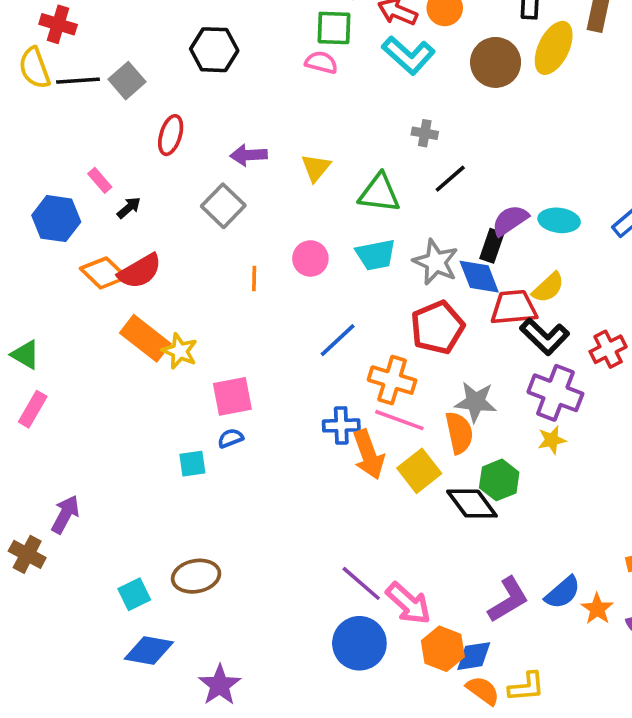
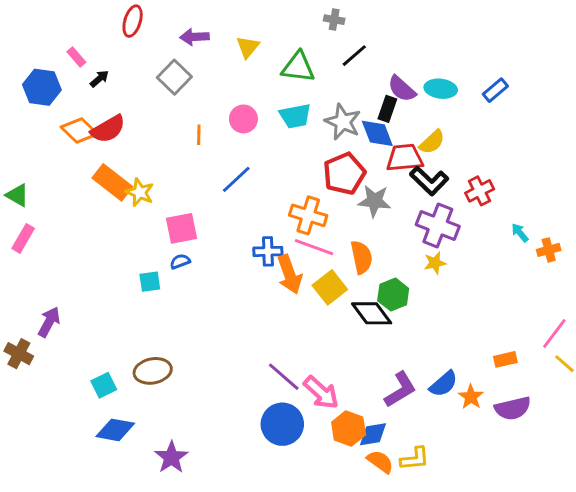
purple semicircle: (510, 220) -> (402, 89), turned -104
blue line: (338, 340) -> (236, 179), moved
gray star: (476, 402) -> (374, 201), moved

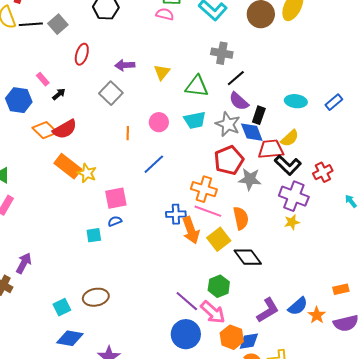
gray cross: (334, 20) -> (222, 53), size x1.5
purple semicircle: (402, 89) -> (239, 101), moved
green hexagon: (393, 295) -> (219, 286), moved

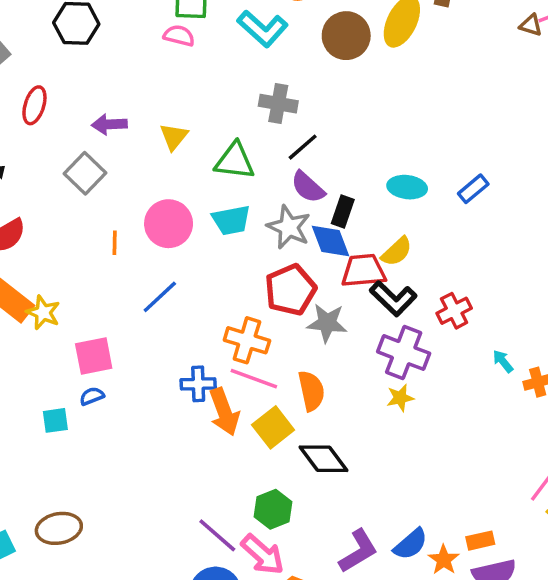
pink circle: (159, 122) -> (169, 224), size x1.4
orange rectangle: (341, 289) -> (480, 541), moved

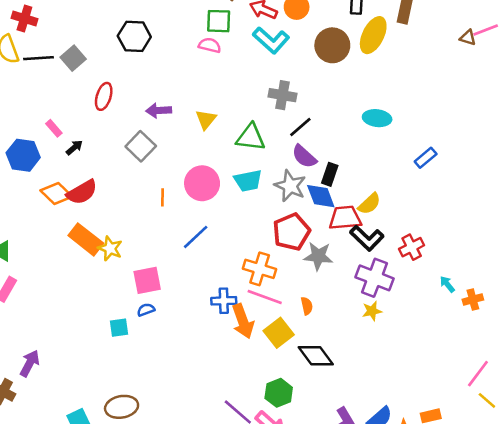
cyan ellipse: (407, 187) -> (377, 118), moved
orange semicircle: (311, 391) -> (307, 306), size x0.6

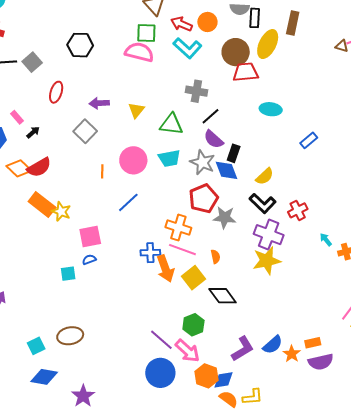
pink semicircle: (210, 45) -> (139, 52), size x1.6
red trapezoid: (345, 218) -> (246, 72), moved
yellow star: (372, 311) -> (267, 261), size x1.8

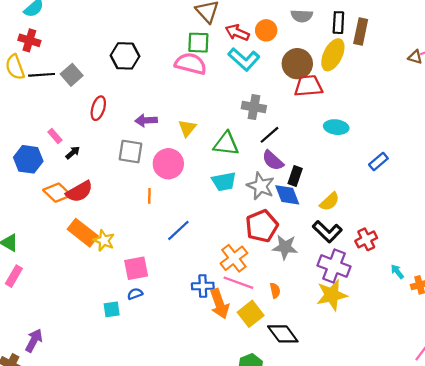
black rectangle: (255, 18) -> (338, 23), moved
gray square: (85, 131) -> (131, 152), turned -35
pink circle: (133, 160) -> (168, 164), moved
orange cross: (178, 228) -> (234, 258), turned 35

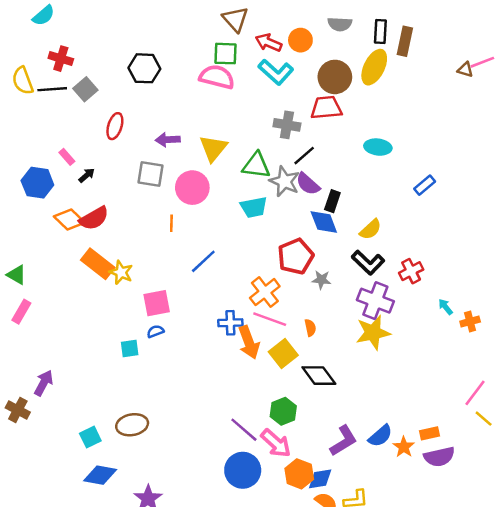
red cross: (29, 40) -> (61, 59), moved
red trapezoid: (308, 86) -> (326, 108), moved
yellow triangle: (187, 128) -> (213, 148), size x1.4
gray star: (261, 186) -> (284, 181), moved
gray star: (285, 247) -> (321, 280), size x0.7

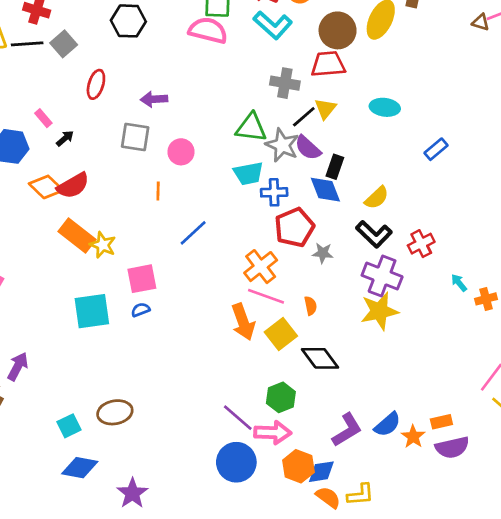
yellow triangle: (213, 148) -> (325, 109), moved, size x0.7
pink circle: (192, 188) -> (181, 152), size x0.7
blue cross: (230, 323) -> (274, 192), moved
cyan square: (130, 349) -> (92, 311), moved, size x1.8
pink arrow: (276, 443) -> (273, 433), turned -40

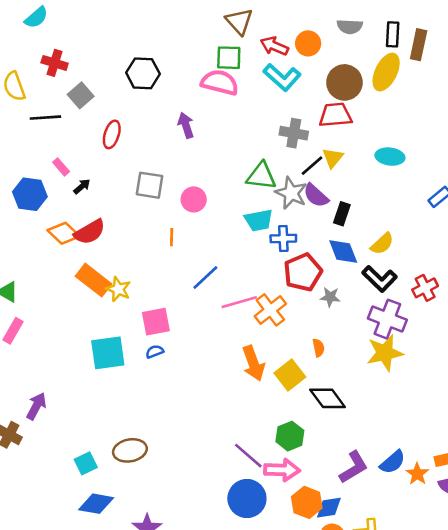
black line: (27, 44) -> (45, 118), moved
purple arrow: (154, 99) -> (186, 125), moved, turned 75
blue diamond: (325, 190) -> (343, 251), moved
pink line: (266, 296) -> (239, 302), moved, turned -36

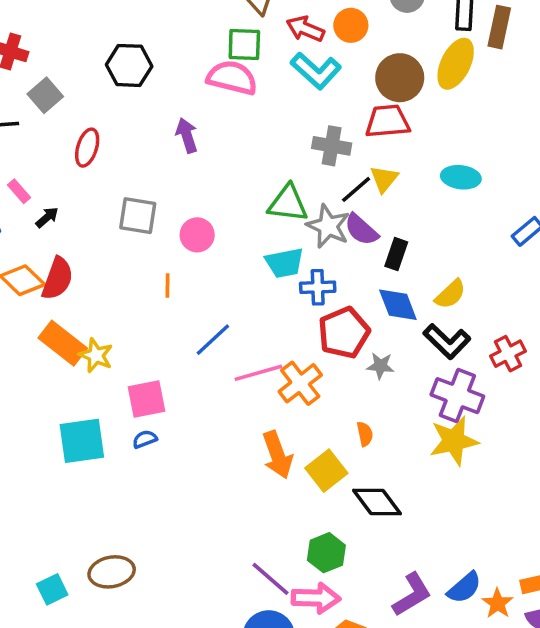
red semicircle: (90, 232) -> (57, 279), turned -40

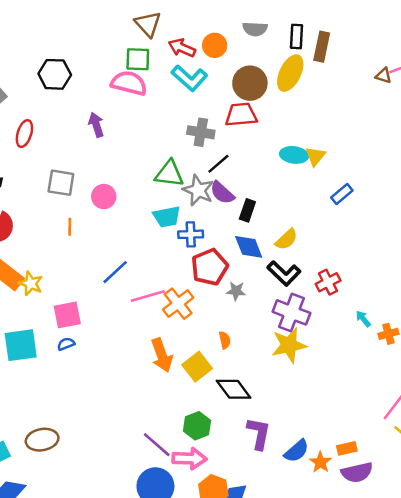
yellow triangle: (384, 179) -> (315, 156), moved
orange line: (167, 286) -> (70, 227), moved
purple L-shape: (412, 595) -> (259, 433), moved, turned -48

